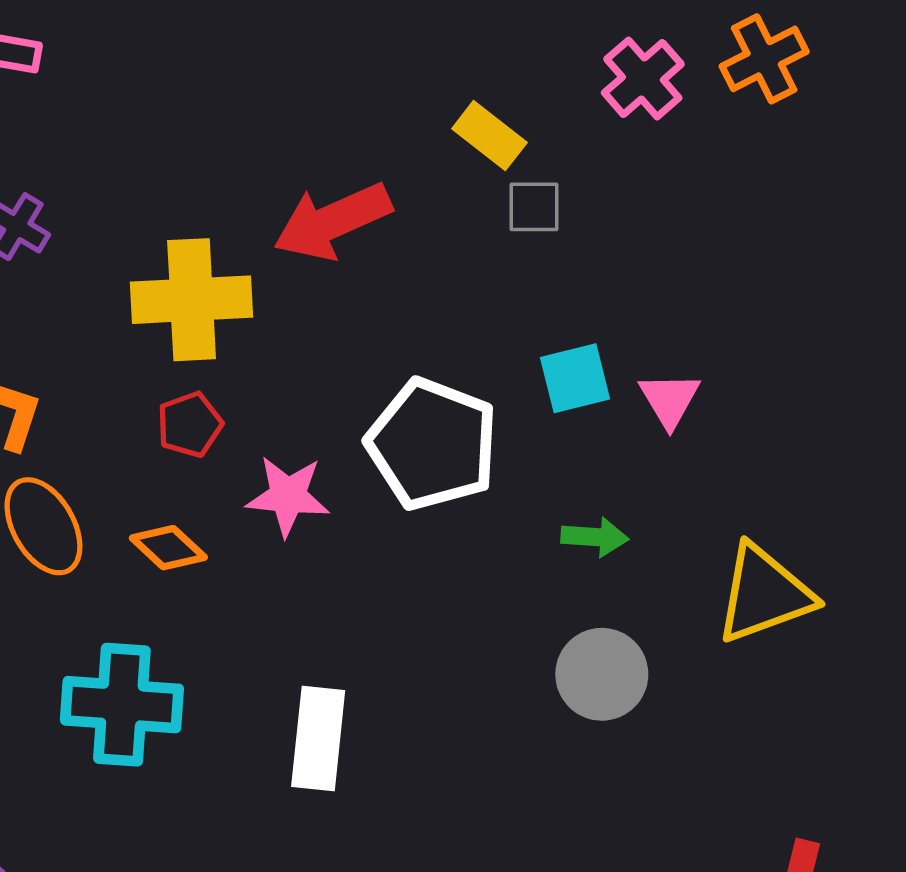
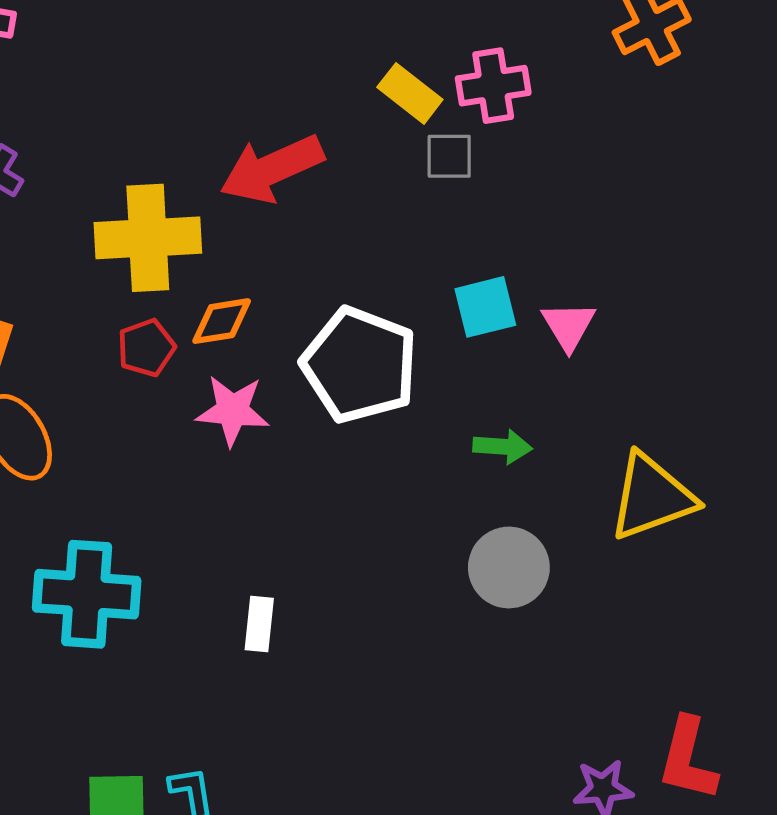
pink cross: (643, 78) -> (493, 86), moved, turned 32
orange diamond: (168, 548) -> (222, 321), moved, turned -52
white rectangle: (318, 738) -> (259, 624), size x0.6

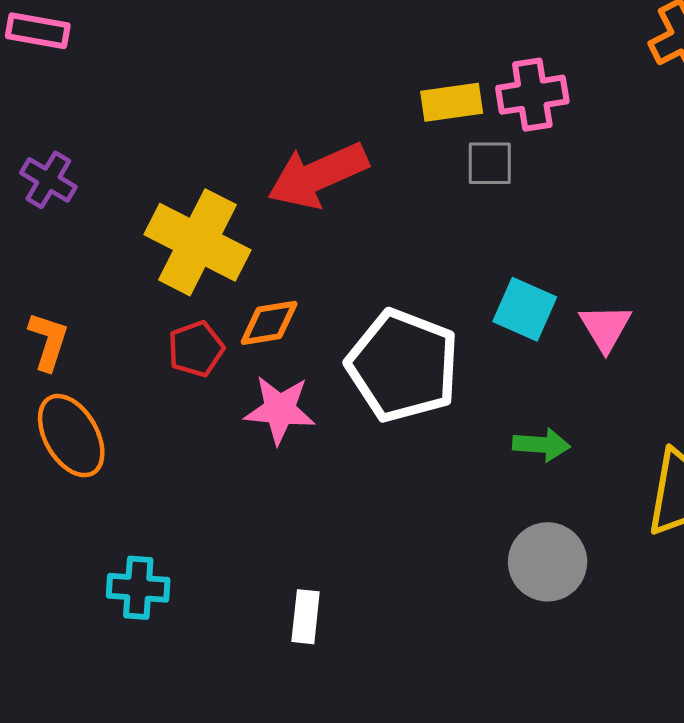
yellow rectangle: (410, 93) -> (452, 102), turned -46
yellow cross: (148, 238) -> (198, 242), turned 30
cyan square: (485, 307) -> (525, 309), turned 38
cyan cross: (87, 594) -> (138, 588), size x0.6

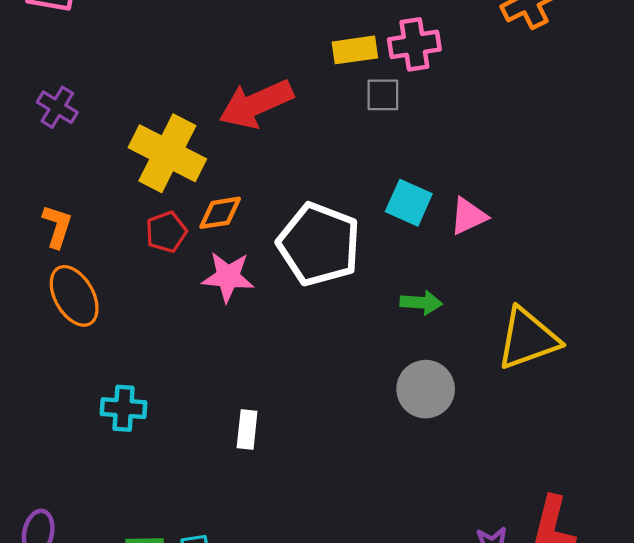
pink triangle: (605, 328) -> (468, 216), turned 36

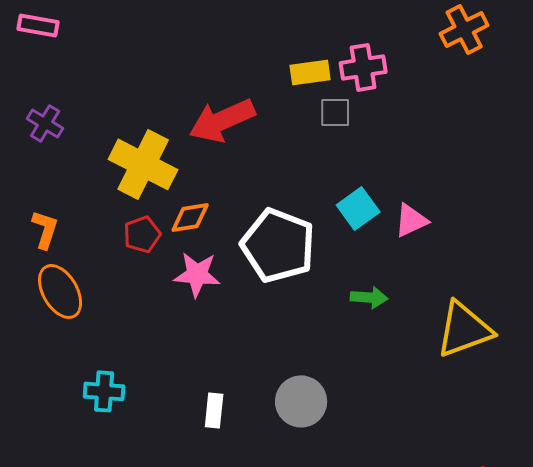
cyan square: (409, 203) -> (358, 208), turned 30
gray circle: (426, 389) -> (301, 401), moved

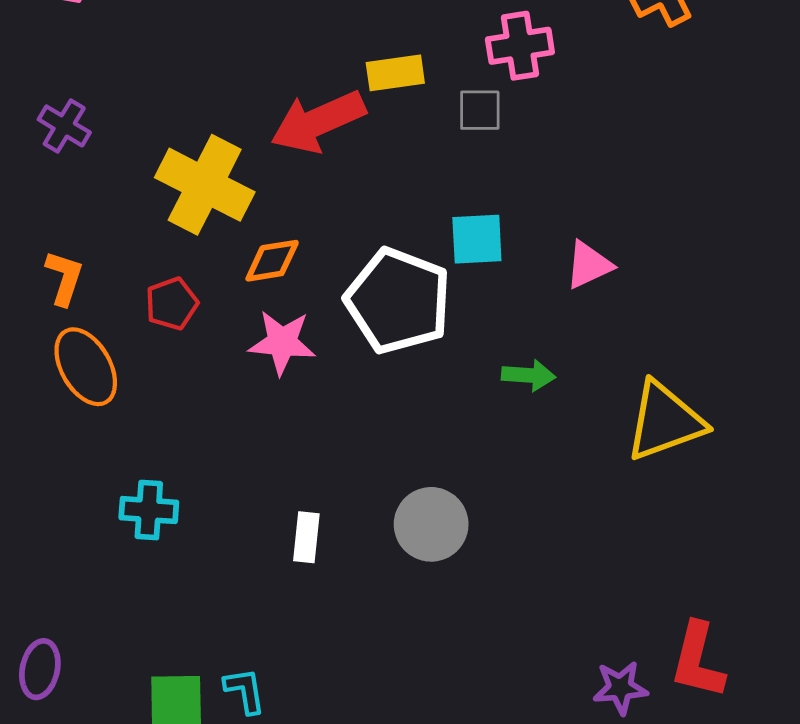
yellow rectangle: (310, 72) -> (395, 73), moved
cyan square: (358, 208) -> (477, 239), moved, turned 33
red pentagon: (142, 234) -> (172, 304), moved

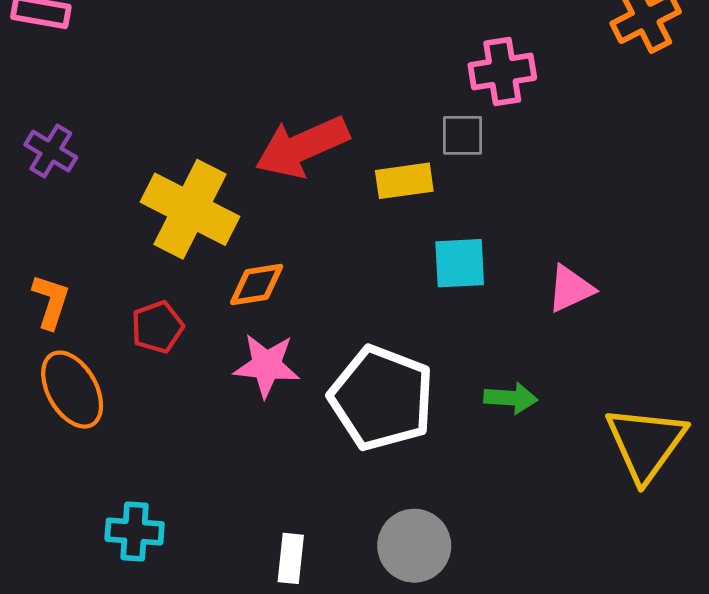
yellow rectangle: (395, 73) -> (404, 181), moved
white pentagon: (398, 301) -> (382, 398), moved
yellow triangle: (665, 421) -> (646, 443), turned -34

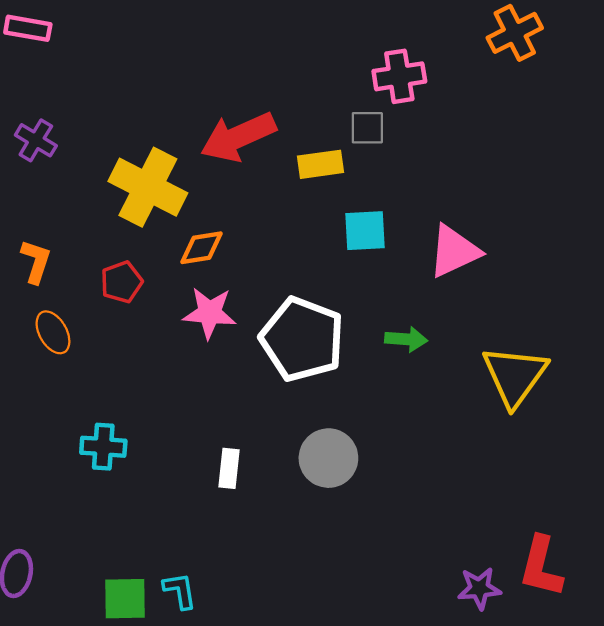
pink triangle: (570, 289) -> (454, 251), size x1.4
orange ellipse: (72, 390) -> (53, 332), size x0.7

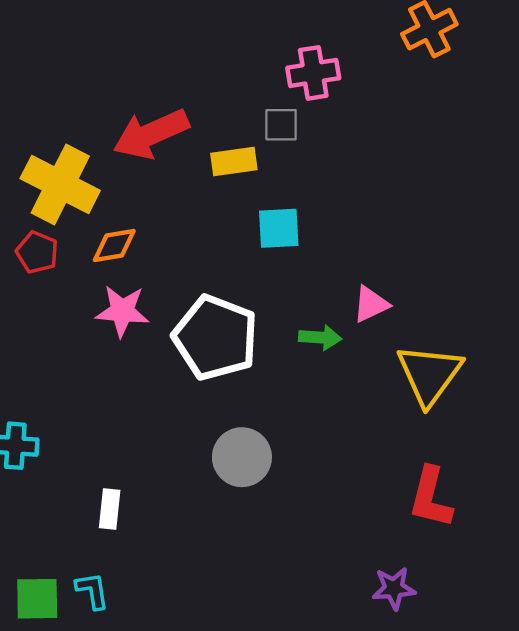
pink triangle: (454, 251) -> (371, 304), moved, size x0.7
red pentagon: (122, 282) -> (37, 252), moved, turned -30
white rectangle: (229, 468) -> (110, 509), moved
red L-shape: (541, 567) -> (431, 497), moved

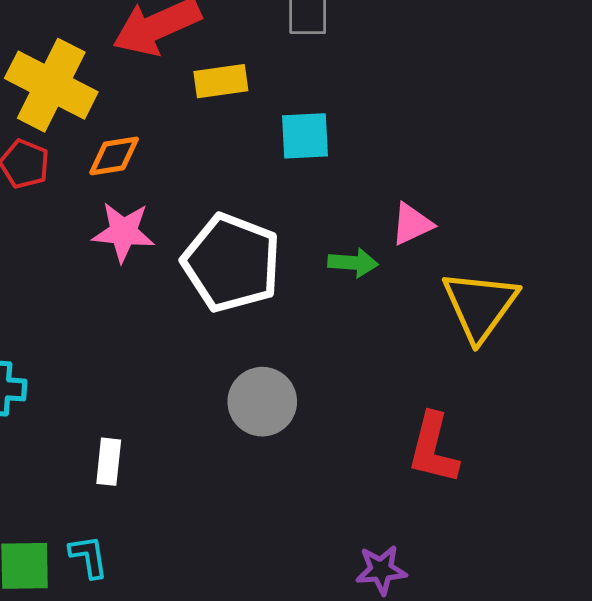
yellow rectangle: (234, 162) -> (221, 81), moved
red L-shape: (431, 497) -> (433, 448), moved
purple star: (394, 588) -> (381, 570), moved

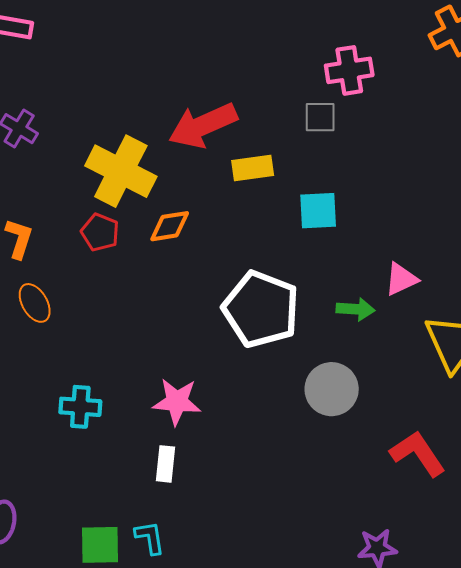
pink star: (123, 232) -> (177, 402), moved
gray circle: (262, 402) -> (332, 389), moved
red L-shape: (433, 448) -> (418, 454), turned 132

